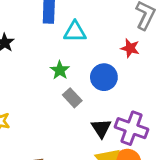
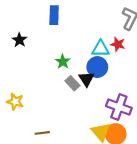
cyan triangle: (75, 32) -> (101, 49), moved
black triangle: (101, 128) -> (86, 79), moved

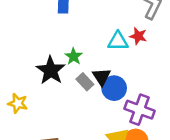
black star: (19, 40) -> (51, 70), moved, size x1.6
blue circle: (97, 67) -> (114, 88), moved

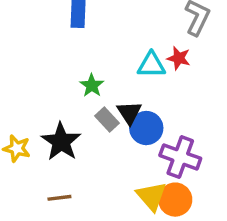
black star: (51, 70) -> (61, 142), moved

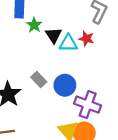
green star: (92, 85) -> (34, 25), moved
black triangle: (129, 113) -> (54, 35), moved

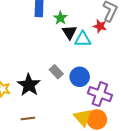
green star: (34, 25) -> (60, 18), moved
red star: (86, 39) -> (100, 26), moved

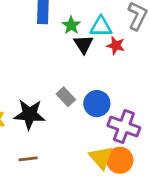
red star: (100, 26) -> (116, 46), moved
cyan triangle: (83, 39) -> (101, 27), moved
black star: (29, 85) -> (29, 114), turned -30

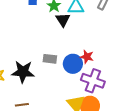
red star: (116, 46) -> (87, 57), moved
gray rectangle: (66, 97) -> (50, 59), turned -40

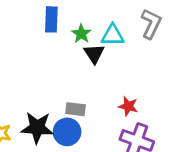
blue circle: (73, 64) -> (67, 132), moved

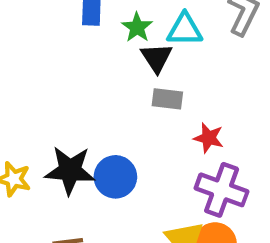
gray rectangle: (76, 109) -> (167, 99), moved

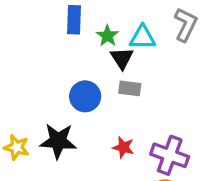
red star: (209, 138) -> (123, 147), moved
blue circle: (115, 177) -> (85, 96), moved

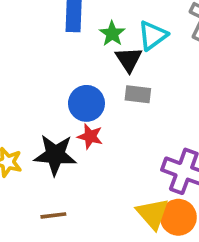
cyan triangle: (143, 37) -> (153, 35), turned -36
red star: (123, 147) -> (90, 136), moved

